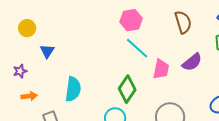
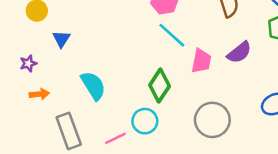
cyan semicircle: (73, 89) -> (93, 86), turned -40

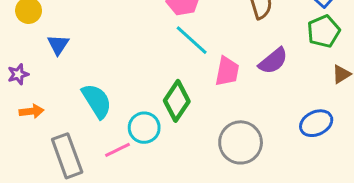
cyan circle: (145, 121) -> (144, 128), moved
pink line: (115, 138) -> (117, 150), moved

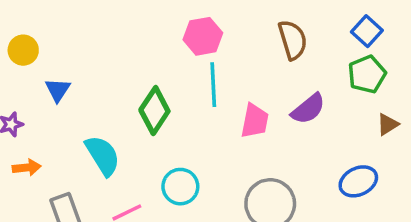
cyan line: (192, 40) -> (213, 85), turned 45
green diamond: (177, 101) -> (154, 111), moved
cyan circle: (144, 128) -> (180, 187), moved

